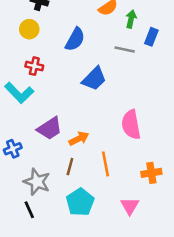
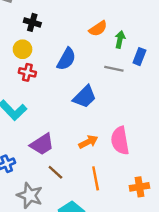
red cross: (34, 66) -> (27, 72), moved
orange arrow: (79, 139) -> (88, 142), moved
brown line: (70, 167) -> (55, 172), moved, turned -63

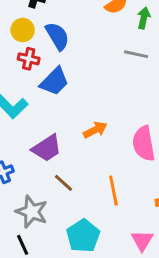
blue semicircle: (66, 59) -> (57, 36), moved, turned -60
blue trapezoid: (85, 97) -> (54, 81), moved
orange arrow: (88, 142) -> (95, 130), moved

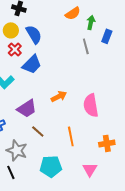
gray line: (136, 54) -> (86, 46), turned 63
red cross: (29, 59) -> (15, 49), turned 32
cyan pentagon: (83, 236) -> (51, 166), turned 30

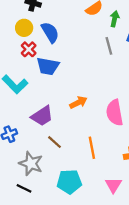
blue trapezoid: (32, 64) -> (48, 66), turned 55
black line: (11, 172) -> (24, 188), turned -40

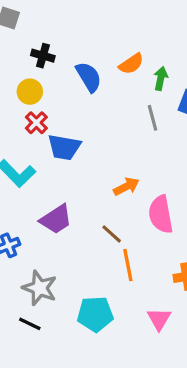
blue semicircle: (50, 32) -> (89, 77), moved
orange arrow: (78, 102) -> (126, 187), moved
brown line: (55, 142) -> (112, 234), moved

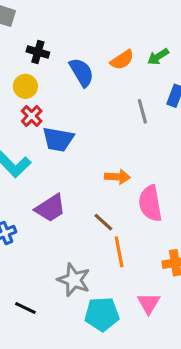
green arrow: (161, 79) -> (158, 57), moved, turned -135
orange arrow: (126, 187) -> (117, 177), turned 30
gray star: (40, 288) -> (74, 280), moved
cyan pentagon: (95, 314) -> (102, 314), moved

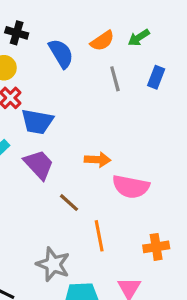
gray line: (142, 111) -> (115, 79), moved
pink semicircle: (150, 203) -> (131, 187), turned -69
purple trapezoid: (50, 208) -> (39, 164), moved, turned -100
brown line: (103, 222) -> (69, 203), moved

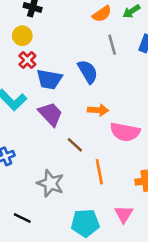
blue semicircle: (61, 53) -> (88, 72), moved
gray star: (53, 264) -> (51, 183), moved

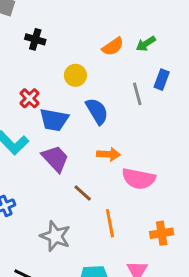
yellow circle: (22, 36) -> (75, 75), moved
gray line: (112, 45) -> (137, 94), moved

